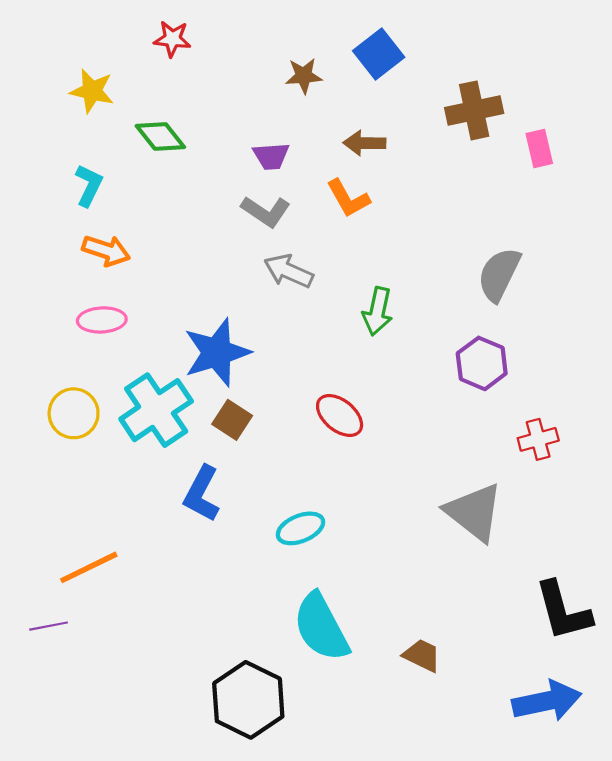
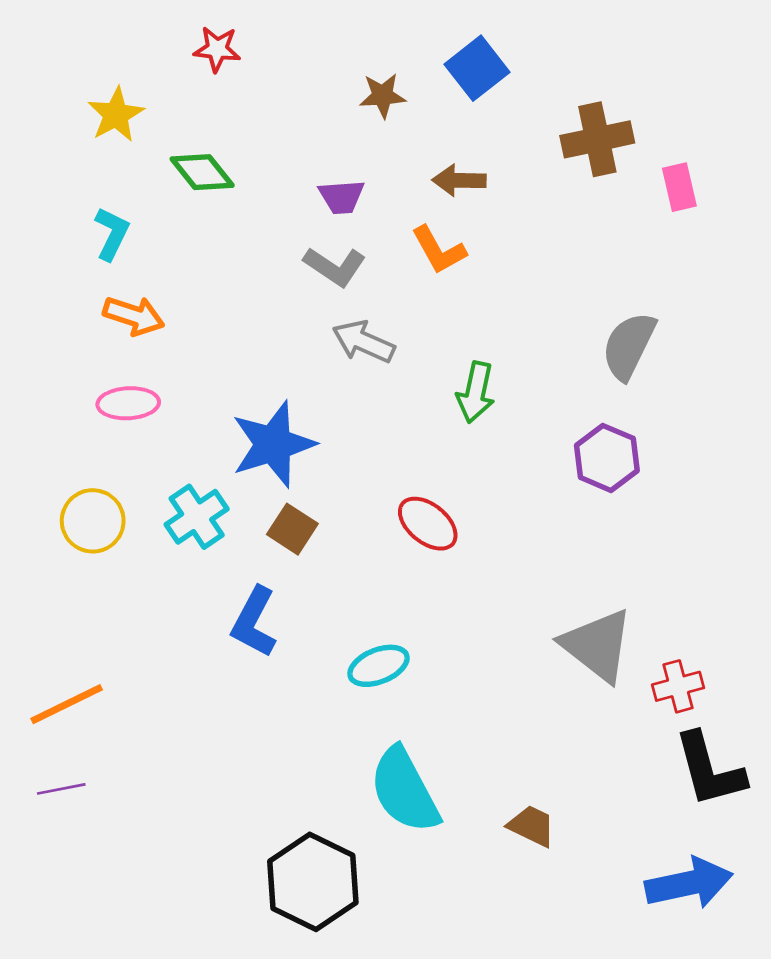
yellow star: (92, 91) -> (116, 115), turned 30
cyan cross: (156, 410) -> (197, 517), size x0.7
red cross: (538, 439) -> (678, 686), moved
orange line: (89, 567) -> (67, 704), moved

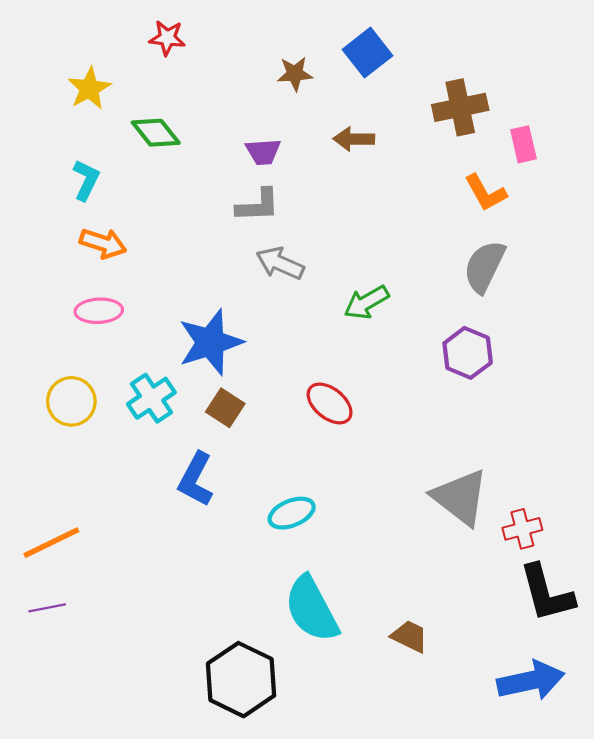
orange L-shape: (439, 250) -> (485, 193), moved
gray L-shape: (335, 266) -> (258, 205), turned -36
green arrow: (476, 392) -> (366, 302), turned 48

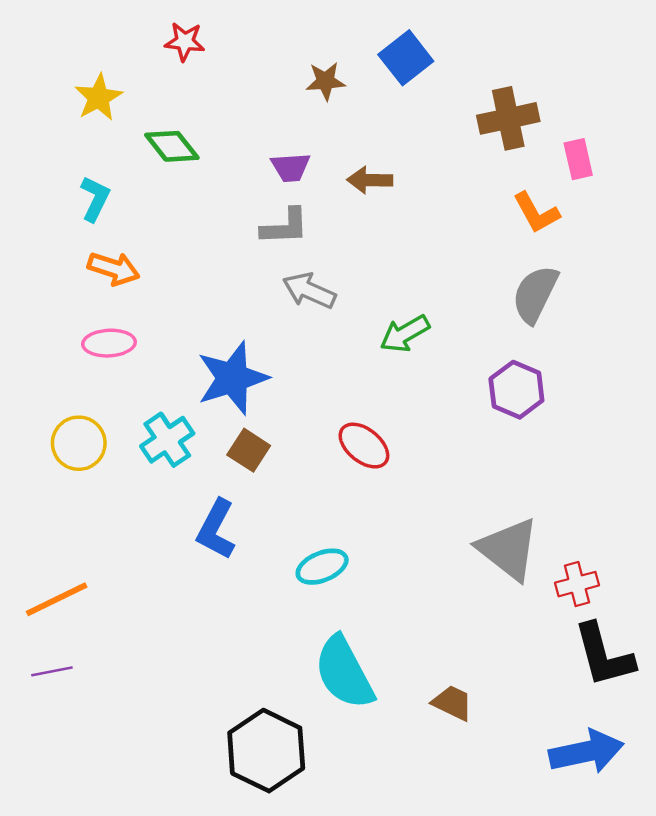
brown arrow: (354, 139) -> (370, 180), moved

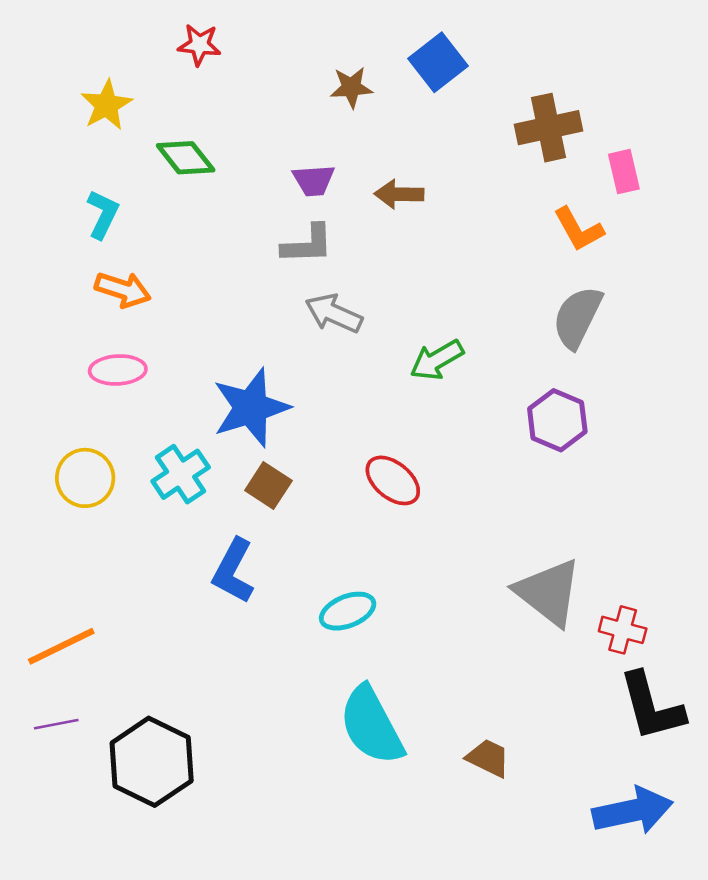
red cross: (577, 584) -> (623, 630), turned 30
black hexagon: (266, 751) -> (152, 762), moved

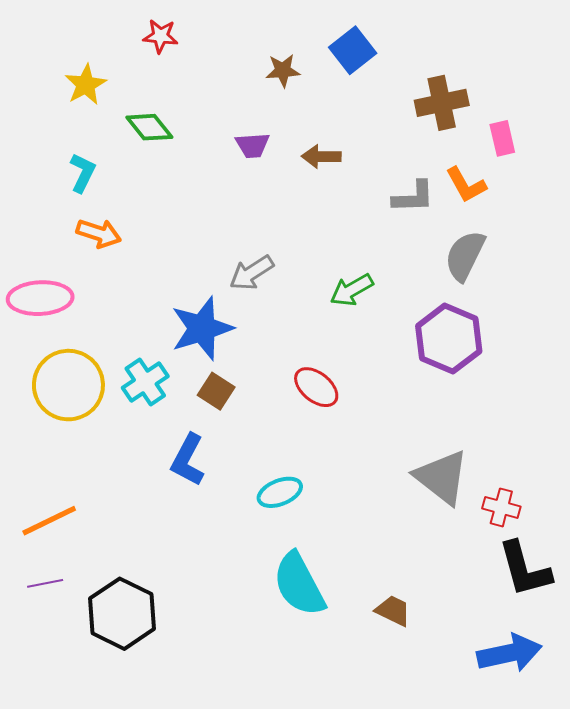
gray L-shape: (307, 244) -> (413, 197), moved
gray arrow: (334, 313) -> (251, 273), moved, turned -57
pink ellipse: (118, 370) -> (40, 298), moved, size x1.4
purple hexagon: (557, 420) -> (449, 339), size x1.4
yellow circle: (85, 478) -> (68, 385), size x1.5

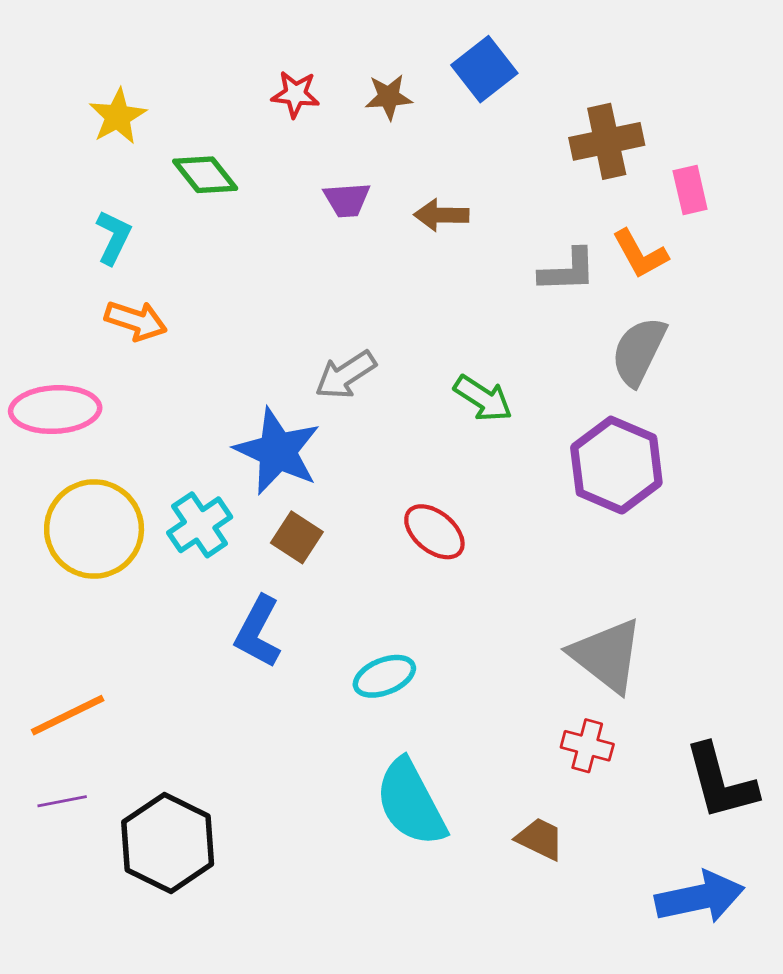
red star: (160, 36) -> (295, 94), moved
green arrow: (352, 290) -> (483, 398), turned -117
blue star: (202, 328) -> (277, 451), turned -30
red cross: (501, 507) -> (587, 746), moved

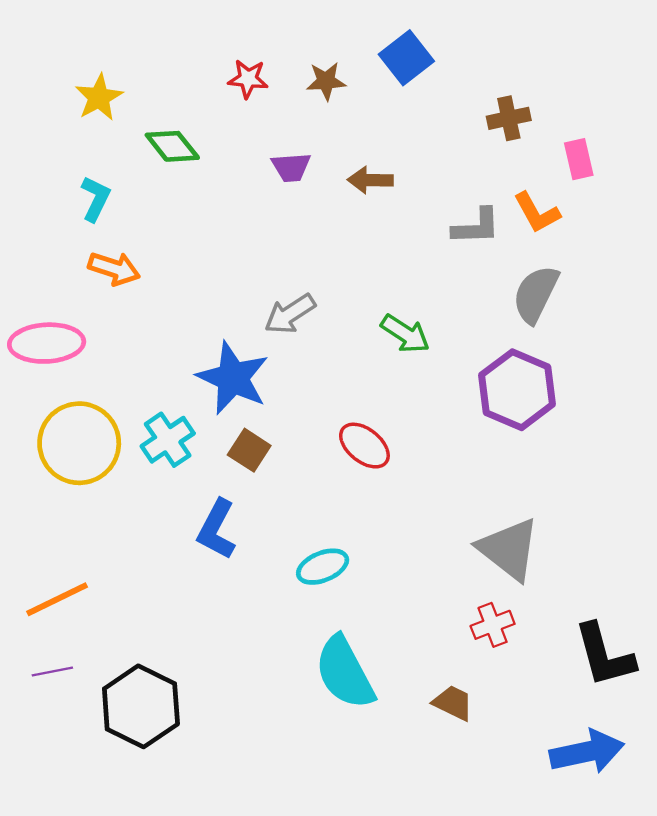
brown cross: (607, 141) -> (509, 118), size x0.7
red cross: (587, 746) -> (493, 625), turned -36

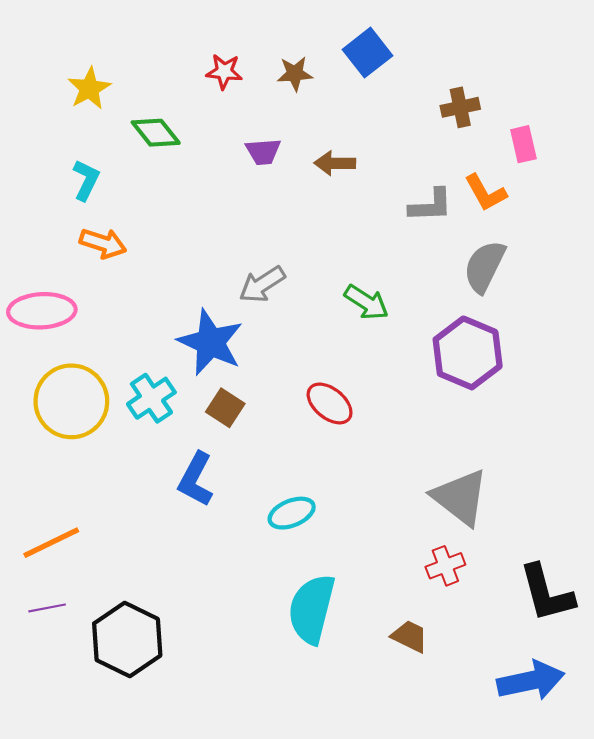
cyan semicircle: (345, 673) -> (312, 609), turned 42

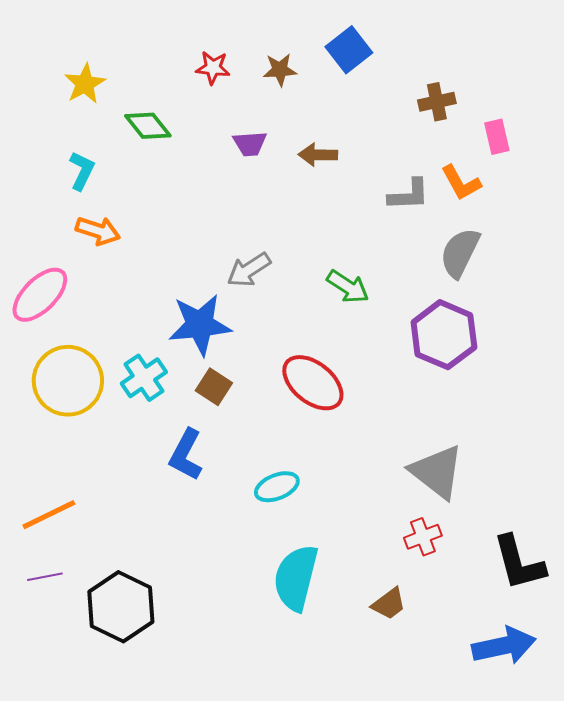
pink ellipse: (42, 311) -> (40, 295), turned -42
blue star: (210, 342) -> (200, 325), turned -30
red ellipse: (330, 403) -> (313, 383), size x1.4
brown trapezoid: (410, 636) -> (389, 604), turned 117

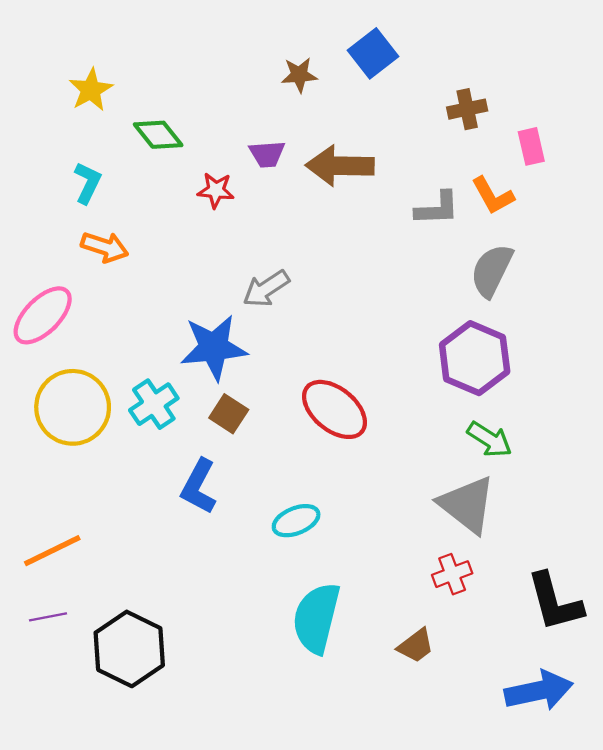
red star: (213, 68) -> (216, 190), moved
brown arrow: (318, 155) -> (340, 166), size x1.6
green arrow: (348, 287) -> (490, 439), moved

